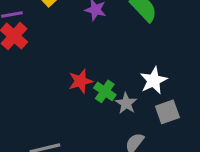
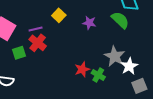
gray star: (126, 103) -> (115, 56), moved, size x1.5

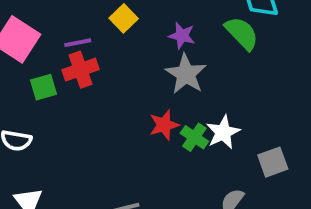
red cross: (38, 43) -> (81, 70), turned 30
gray star: (115, 56) -> (186, 74), moved
white star: (129, 66) -> (223, 132), moved

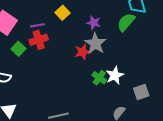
green semicircle: (242, 33) -> (126, 22), turned -96
green square: (44, 87) -> (18, 49), turned -32
red star: (164, 125) -> (82, 52), moved

